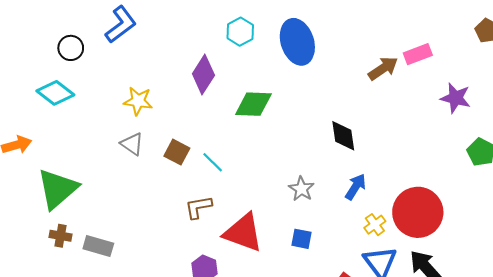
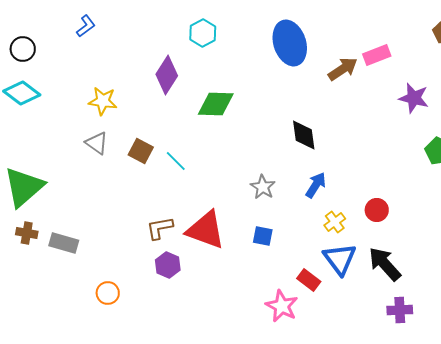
blue L-shape: (121, 24) -> (86, 26), size x0.6
blue ellipse: (297, 42) -> (290, 43), moved
black circle: (71, 48) -> (23, 49), moved
brown L-shape: (198, 207) -> (160, 228), moved
red circle: (418, 212) -> (377, 210), size x0.5

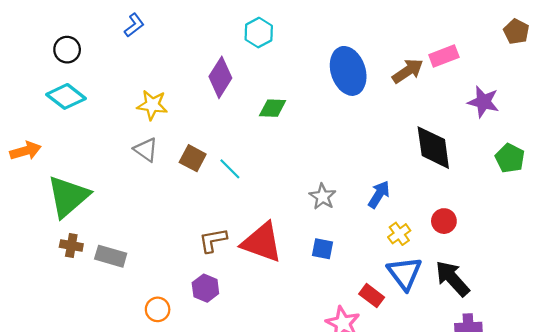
blue ellipse: (290, 43) -> (348, 71), moved
green diamond: (216, 104) -> (273, 108), size x0.7
black diamond: (304, 135) -> (433, 148), moved, size x1.4
purple hexagon: (168, 265) -> (205, 288), moved

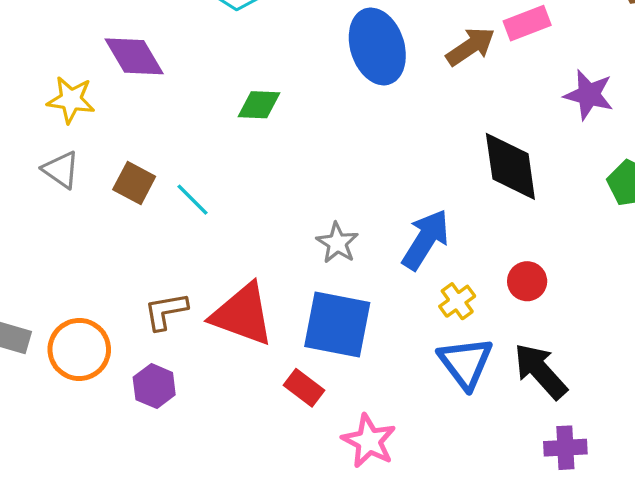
purple diamond: (220, 77) -> (134, 56), moved, turned -63
blue arrow: (379, 194) -> (426, 240), size x1.4
blue square: (323, 249) -> (337, 325), size x2.0
red rectangle: (372, 296) -> (304, 388), moved
orange circle: (158, 309) -> (79, 349), moved, size x1.6

